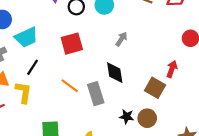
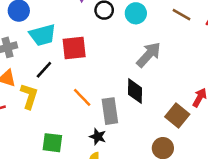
gray arrow: (121, 39) -> (149, 55), size x1.6
red square: (72, 44) -> (74, 48), moved
black star: (127, 117) -> (98, 137), moved

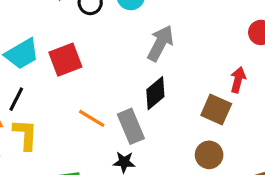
black line: (44, 70) -> (16, 99), moved
black diamond: (135, 91) -> (155, 93), turned 65

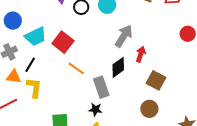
red square: (65, 60) -> (63, 42), turned -35
red arrow: (238, 80) -> (141, 54), moved
orange line: (92, 118) -> (76, 68), moved

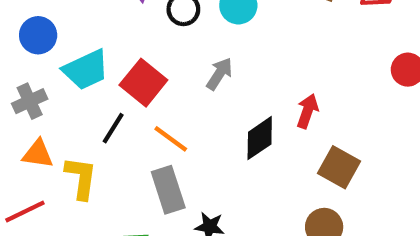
gray arrow: (124, 36) -> (219, 74), moved, size x0.7
black line: (30, 65) -> (113, 128), moved
gray rectangle: (101, 87) -> (168, 190), moved

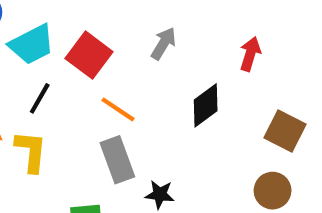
red arrow: (308, 111) -> (250, 54), moved
black line: (113, 128) -> (40, 98), moved

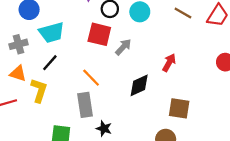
red square: (89, 55) -> (99, 34), moved, turned -35
brown square: (285, 131) -> (179, 108), turned -30

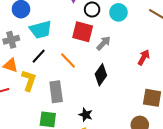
orange line: (91, 78) -> (68, 61), moved
black diamond: (139, 85) -> (101, 75), moved, turned -30
gray rectangle: (85, 105) -> (56, 92), moved

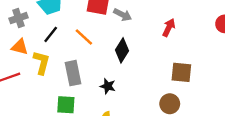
gray arrow: (104, 43) -> (123, 15), turned 77
black star: (86, 115) -> (108, 86), moved

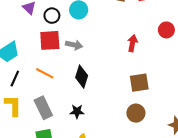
red arrow: (169, 28) -> (132, 43), moved

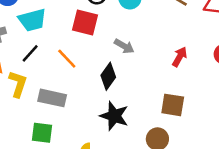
gray arrow: (74, 45) -> (124, 46), moved
gray rectangle: (43, 108) -> (52, 98), turned -70
black star: (77, 112) -> (114, 116), moved, size x1.6

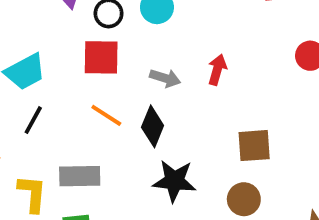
red arrow: (180, 57) -> (217, 70), moved
orange line: (67, 59) -> (106, 115), moved
yellow L-shape: (18, 84) -> (32, 194), moved

